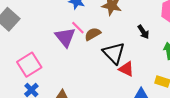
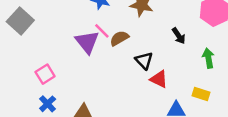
black triangle: (114, 53) -> (144, 61), size x0.7
pink square: (29, 65) -> (45, 74), size x0.7

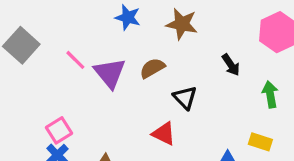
pink line: (102, 31) -> (75, 60), moved
pink square: (45, 74) -> (59, 130), moved
red triangle: (159, 79) -> (164, 134), moved

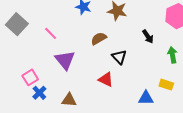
purple triangle: (110, 73) -> (65, 60), moved
pink square: (59, 130) -> (30, 77), moved

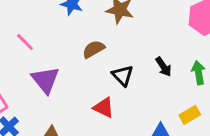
black arrow: (148, 36) -> (164, 67), moved
yellow rectangle: (166, 85) -> (190, 115), turned -48

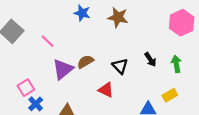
brown semicircle: (94, 49) -> (85, 62), moved
purple triangle: (45, 80) -> (63, 69), turned 30

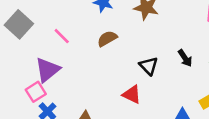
brown semicircle: (85, 62) -> (107, 39), moved
purple triangle: (63, 69) -> (47, 70), moved

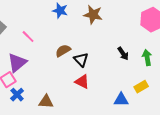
brown semicircle: (107, 39) -> (63, 51), moved
black triangle: (149, 66) -> (81, 60), moved

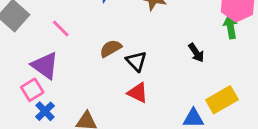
green arrow: (147, 58) -> (230, 27), moved
purple triangle: (17, 63) -> (45, 66), turned -45
yellow rectangle: (141, 87) -> (222, 100), size x1.5

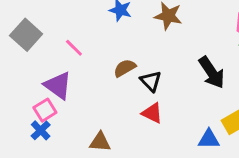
black arrow: (196, 53) -> (212, 72), size x1.6
blue cross: (45, 111) -> (41, 130), moved

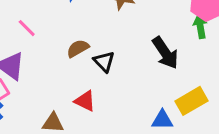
red triangle: (152, 113) -> (85, 101), moved

